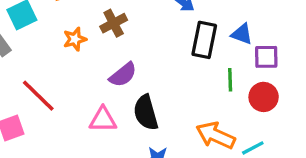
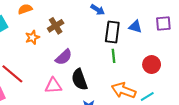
purple square: (266, 57) -> (163, 24), moved
green line: (230, 80) -> (114, 56), moved

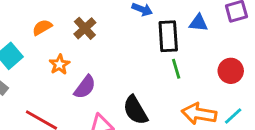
brown cross: (56, 26) -> (85, 28), moved
purple semicircle: (64, 57) -> (85, 87), moved

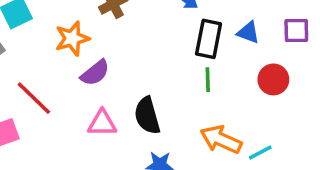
orange star: (59, 64) -> (72, 38), size x1.4
red circle: (231, 71) -> (273, 79), moved

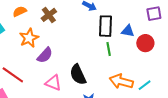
blue triangle: (248, 32) -> (128, 31), moved
pink triangle: (102, 123) -> (53, 83), turned 30

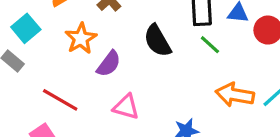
green line: (109, 49) -> (210, 45), turned -32
black semicircle: (78, 75) -> (157, 41), moved

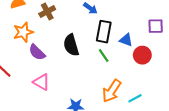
purple semicircle: (109, 64) -> (37, 52), turned 84
orange arrow: (235, 95) -> (112, 91), turned -80

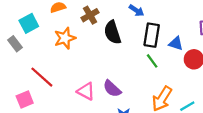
black semicircle: (71, 45) -> (112, 32), moved
purple semicircle: (37, 52) -> (112, 89), moved

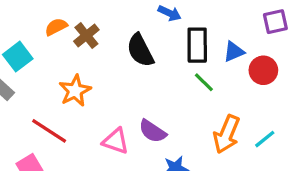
brown cross: (90, 15) -> (86, 36), moved
orange star: (65, 38) -> (75, 91), moved
blue triangle: (176, 43) -> (234, 52), turned -32

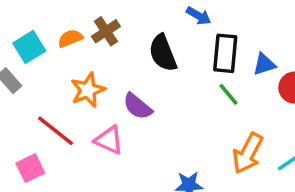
orange semicircle: (56, 27) -> (70, 38), moved
purple semicircle: (152, 131) -> (138, 106), moved
pink triangle: (116, 141) -> (109, 140), moved

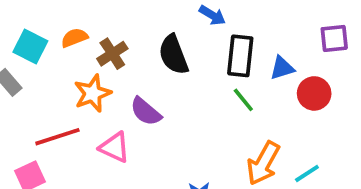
brown cross: (106, 31) -> (112, 54), moved
cyan square: (29, 47) -> (30, 46), turned -32
red line: (56, 131) -> (57, 137), turned -57

